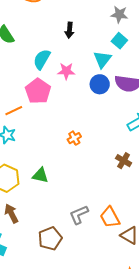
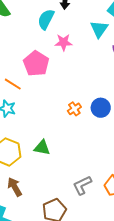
cyan semicircle: (42, 59) -> (46, 19), moved
blue circle: (100, 84) -> (101, 108), moved
orange line: (14, 111) -> (13, 84), turned 60

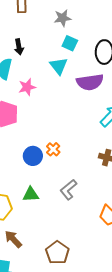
blue circle: (101, 108) -> (33, 156), moved
gray L-shape: (82, 185) -> (68, 190), moved

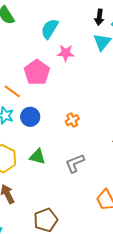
black arrow: (19, 47) -> (99, 17), moved
blue circle: (33, 156) -> (30, 117), moved

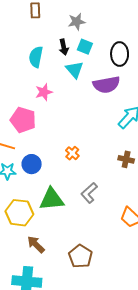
cyan semicircle: (50, 29) -> (36, 57), moved
green triangle: (37, 157) -> (52, 199), size x1.5

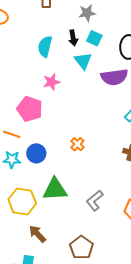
gray L-shape: (89, 193) -> (95, 200), moved

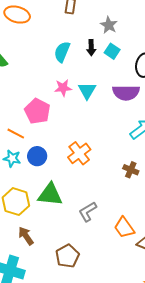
gray star: (87, 13) -> (109, 25), turned 30
cyan triangle: (83, 61) -> (87, 91), moved
orange cross: (77, 144) -> (79, 153), size x1.6

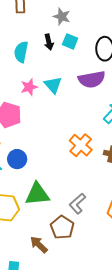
orange cross: (79, 153) -> (81, 145), moved
brown arrow: (26, 236) -> (39, 245), moved
brown pentagon: (67, 256) -> (62, 227), moved

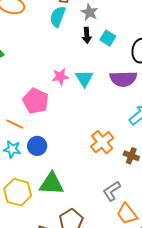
gray star: (62, 17) -> (90, 12), moved
cyan semicircle: (21, 52) -> (58, 17), moved
gray L-shape: (77, 204) -> (112, 191), moved

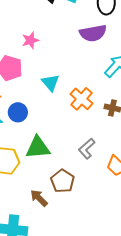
cyan triangle: (84, 78) -> (50, 83), moved
gray L-shape: (112, 191) -> (87, 149), moved

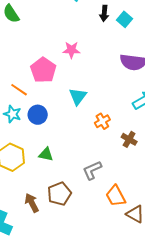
orange cross: (82, 99) -> (102, 121), size x0.7
green triangle: (38, 148) -> (46, 154), size x0.6

